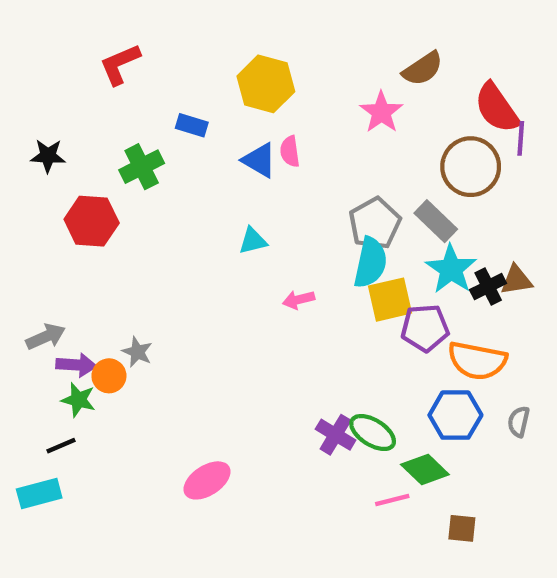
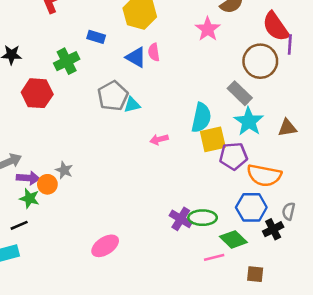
gray pentagon: (375, 223) -> (113, 96), moved
black cross: (488, 287) -> (273, 229), moved
green ellipse: (373, 433) -> (203, 218), turned -32

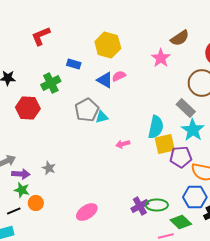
pink semicircle: (154, 52) -> (119, 76), turned 72
orange circle: (47, 184) -> (36, 203), moved
purple cross: (181, 219) -> (140, 206), turned 30
pink ellipse: (105, 246) -> (87, 212), moved

